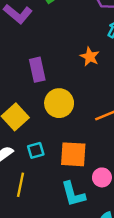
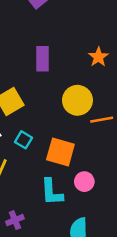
yellow circle: (59, 103) -> (77, 100), moved
cyan square: (36, 150) -> (23, 140), turned 35

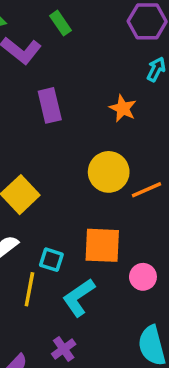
purple rectangle: (43, 59) -> (50, 105), moved
cyan square: (23, 140) -> (51, 260), moved
cyan L-shape: (52, 192) -> (79, 298), moved, turned 72

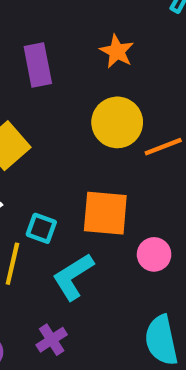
purple rectangle: (50, 105) -> (38, 65), moved
orange star: (123, 108) -> (117, 51), moved

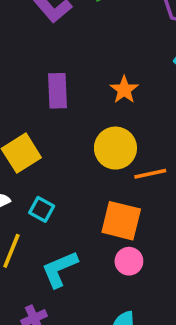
orange square: (105, 213) -> (121, 221), moved
cyan square: (41, 228) -> (42, 209), moved

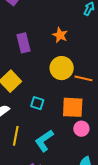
orange line: (150, 174) -> (83, 78), turned 36
cyan square: (42, 209) -> (37, 103), moved

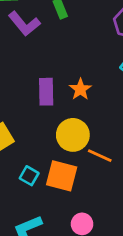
purple rectangle: (24, 43) -> (46, 92), moved
orange square: (73, 107) -> (62, 176), moved

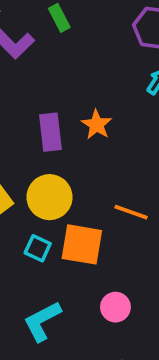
yellow circle: (73, 135) -> (50, 197), moved

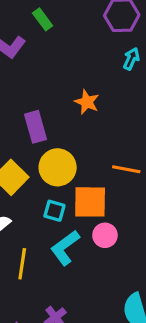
purple rectangle: (50, 132) -> (36, 127), moved
pink circle: (115, 307) -> (105, 235), moved
cyan L-shape: (42, 321) -> (65, 248), moved

